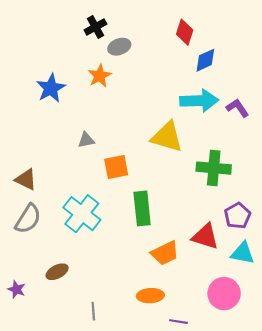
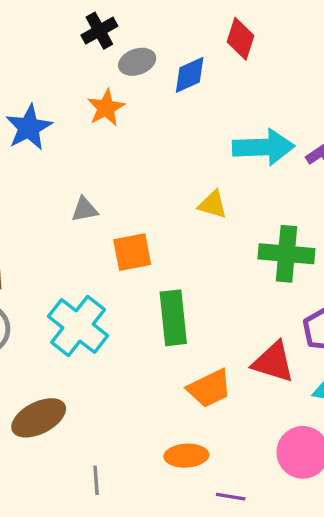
blue diamond: (205, 60) -> (190, 75), moved
yellow triangle: (167, 137) -> (213, 205), size x0.6
brown ellipse: (57, 272) -> (39, 418), size x1.5

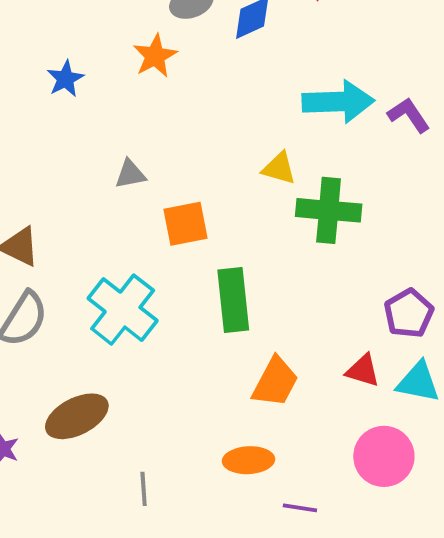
blue star: (29, 127) -> (65, 79), size x0.7
green cross: (286, 254) -> (329, 210), moved
red triangle: (273, 362) -> (363, 371), moved, size x0.7
orange trapezoid: (209, 388) -> (275, 382), turned -36

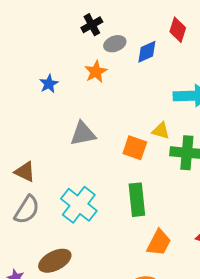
gray triangle: (130, 174) -> (83, 134), size x1.6
orange square: (186, 224) -> (135, 148), moved, turned 30

